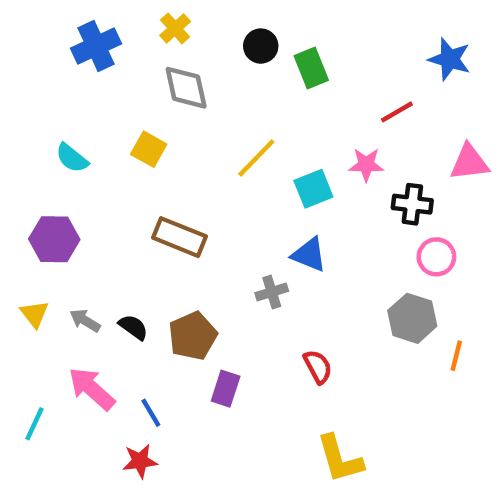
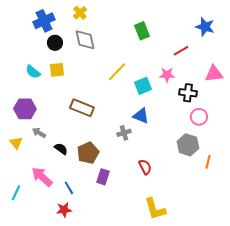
black circle: (261, 46) -> (55, 43), moved
yellow square: (149, 149) -> (57, 70), moved, turned -35
gray arrow: (85, 321) -> (39, 133), moved

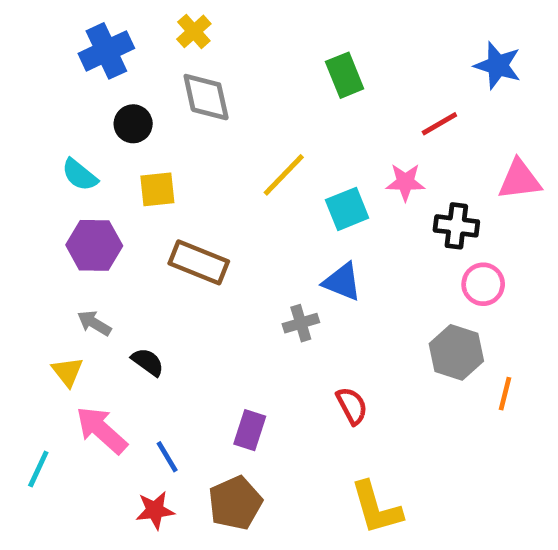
black circle: (55, 43) -> (133, 124), moved
yellow square: (57, 70) -> (157, 189), moved
purple hexagon: (25, 109) -> (94, 245), moved
yellow triangle: (16, 143) -> (67, 372), moved
brown pentagon: (88, 153) -> (235, 503), moved

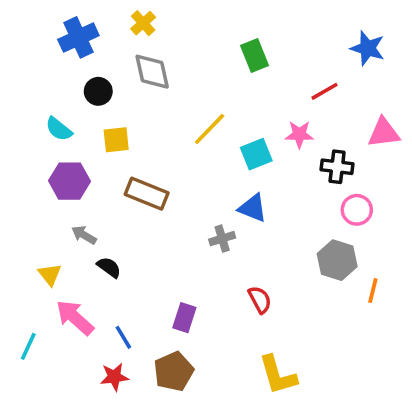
gray arrow: (94, 323) -> (84, 235), moved

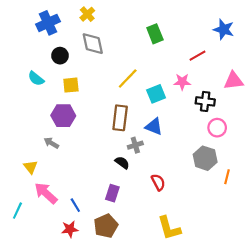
purple hexagon: (70, 181) -> (63, 116), moved
brown rectangle: (147, 194) -> (120, 118), moved, turned 75
black semicircle: (109, 267) -> (122, 163), moved

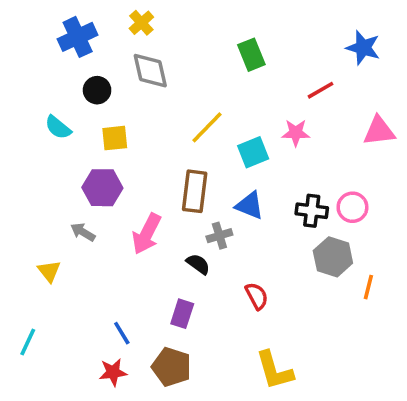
black cross: (205, 101) -> (312, 211), moved
pink arrow: (46, 193) -> (147, 234), moved, turned -105
brown pentagon: (106, 226) -> (172, 367), turned -30

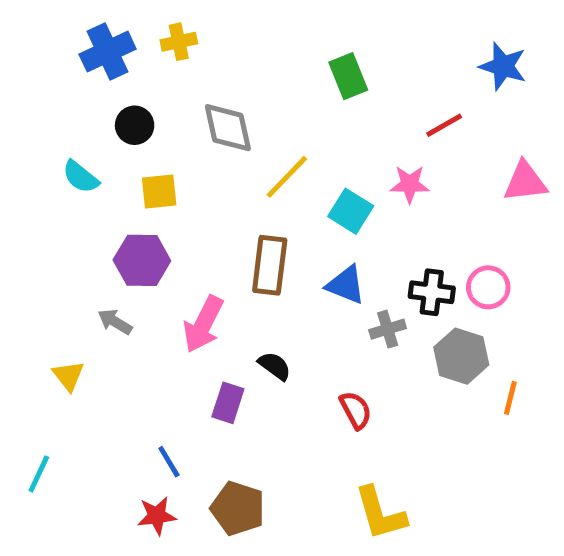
yellow cross: (141, 23) -> (179, 42), moved, turned 30
gray diamond: (150, 71) -> (228, 128), moved
cyan square: (253, 152) -> (351, 211), turned -36
gray cross: (219, 236) -> (388, 329), moved
purple rectangle: (182, 314) -> (228, 403), moved

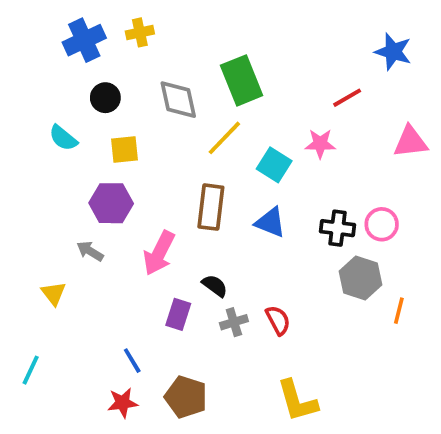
green rectangle: (348, 76) -> (242, 80), moved, size x1.4
gray cross: (388, 329) -> (234, 322), moved

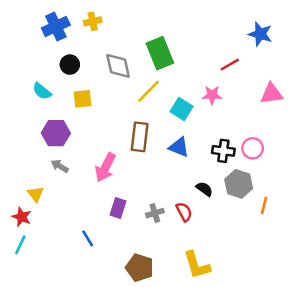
purple hexagon: (111, 203) -> (56, 133), moved
black semicircle: (215, 286) -> (204, 189), moved
brown pentagon: (186, 397) -> (140, 268), moved
red star: (123, 403) -> (22, 217), moved, turned 30

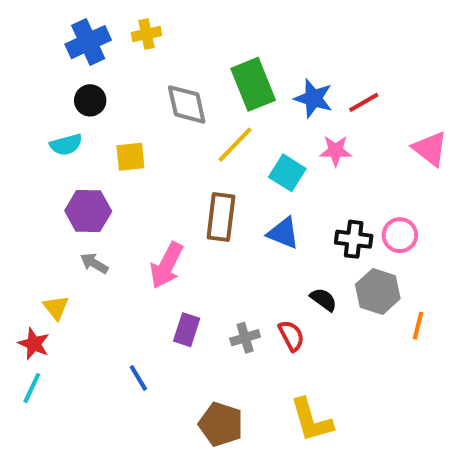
blue star: (260, 34) -> (313, 98), moved
black circle: (70, 65) -> (90, 100), moved
cyan semicircle: (42, 91) -> (66, 145), turned -54
pink triangle: (272, 94) -> (430, 149), turned 45

